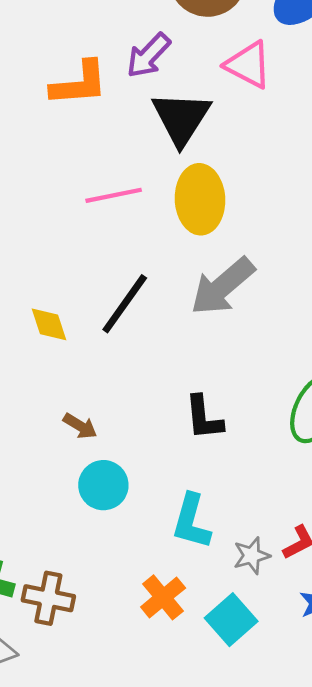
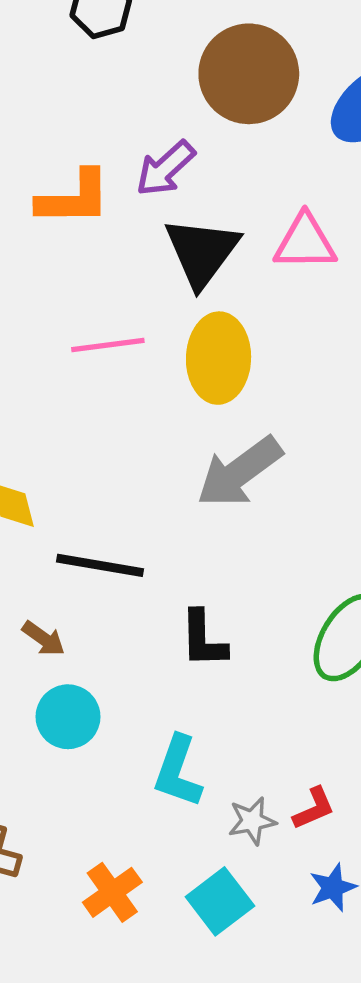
pink triangle: (248, 65) -> (305, 242), moved, turned -32
black line: (125, 304) -> (100, 565), moved, turned 60
orange cross: (163, 597) -> (112, 892), moved

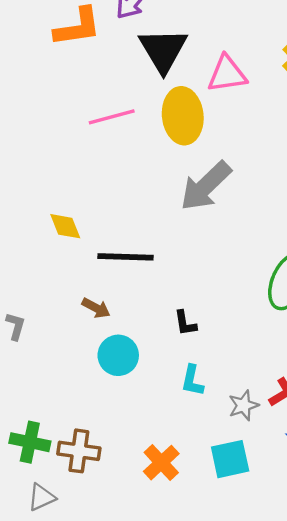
pink triangle: (305, 242) -> (227, 74), moved
black L-shape: (203, 639) -> (185, 323), moved, size x0.7
cyan L-shape: (178, 771) -> (192, 381), size x0.7
cyan square: (220, 901) -> (230, 459), turned 33

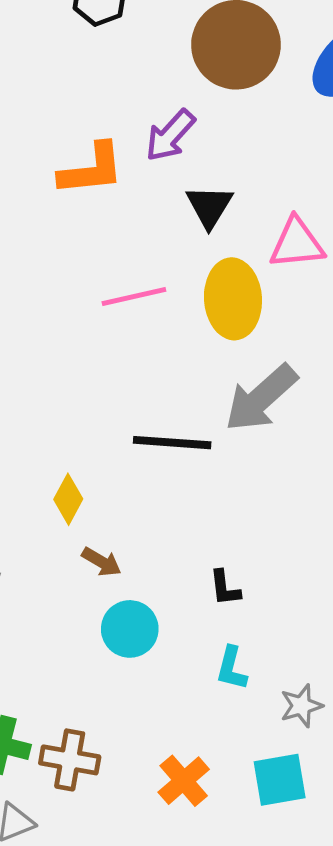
black triangle: (163, 50) -> (209, 206), size x0.7
yellow diamond: (65, 226) -> (68, 499), moved, turned 48
black line: (126, 257) -> (172, 443), moved

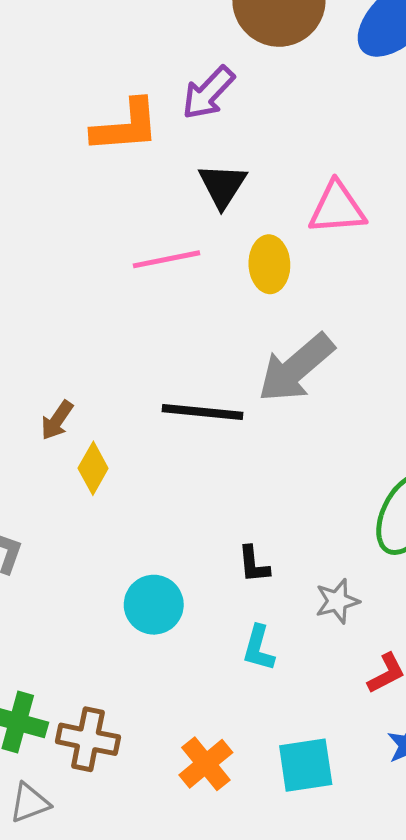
black triangle: (209, 206) -> (222, 186), moved
yellow ellipse: (233, 299) -> (269, 264), size x0.7
brown arrow: (102, 562) -> (57, 420), moved, turned 93
gray star: (301, 706) -> (337, 601), moved

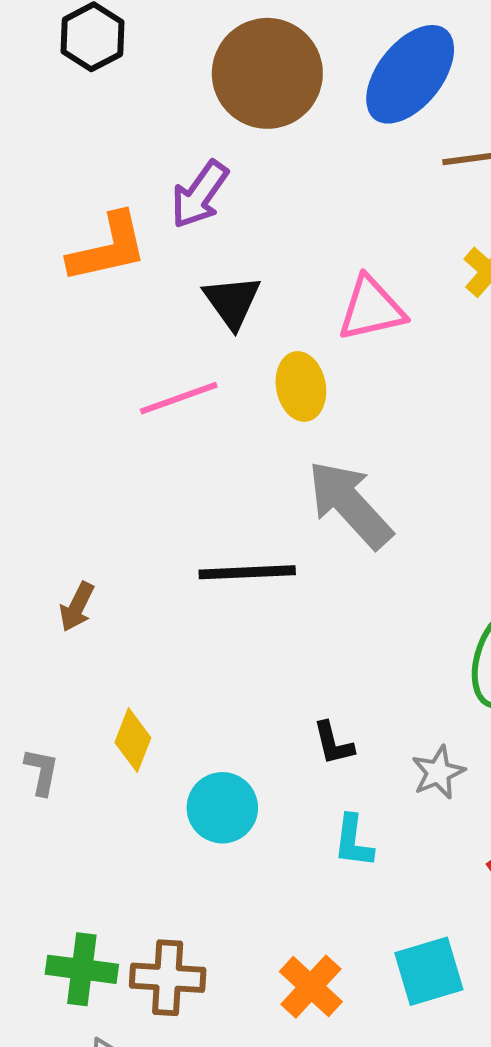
gray arrow: (296, 368) -> (350, 504), turned 96
yellow diamond: (93, 468) -> (133, 740), moved

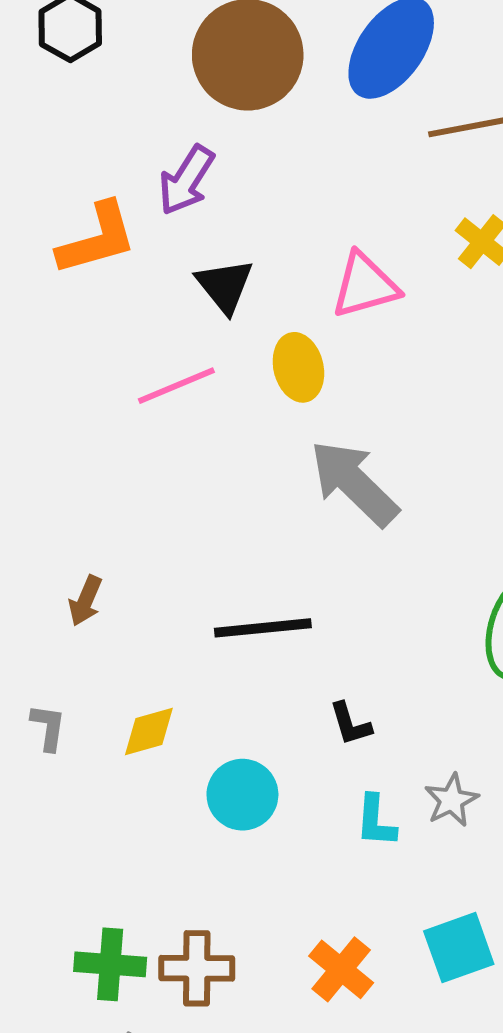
black line: (247, 572) -> (263, 628), moved
yellow diamond: (133, 740) -> (149, 731), turned 56
gray L-shape: (42, 772) -> (48, 727), moved
gray star: (438, 772) -> (451, 800), moved

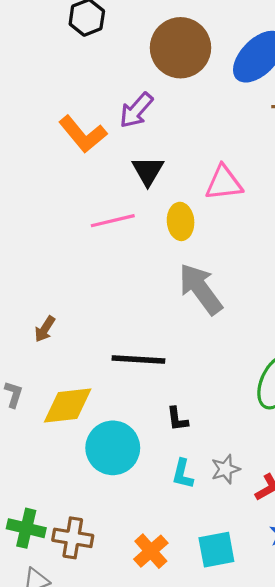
orange L-shape: (97, 239) -> (83, 134), turned 57
yellow diamond: (149, 731) -> (68, 405), size x1.6
cyan circle: (242, 795) -> (113, 448), size x1.4

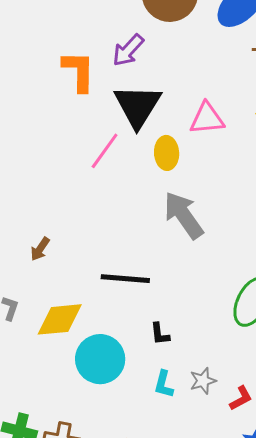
orange L-shape: (83, 134) -> (79, 71), turned -141
black triangle: (148, 171) -> (138, 106), size x1.6
pink line: (113, 221) -> (105, 151), turned -42

